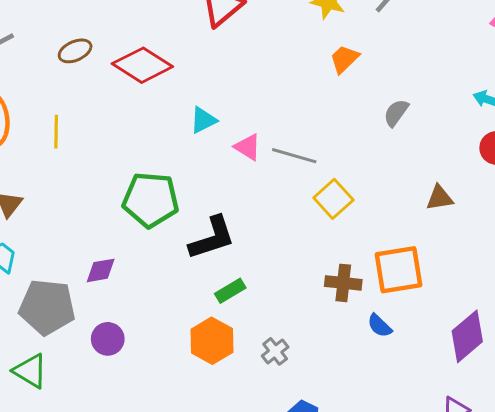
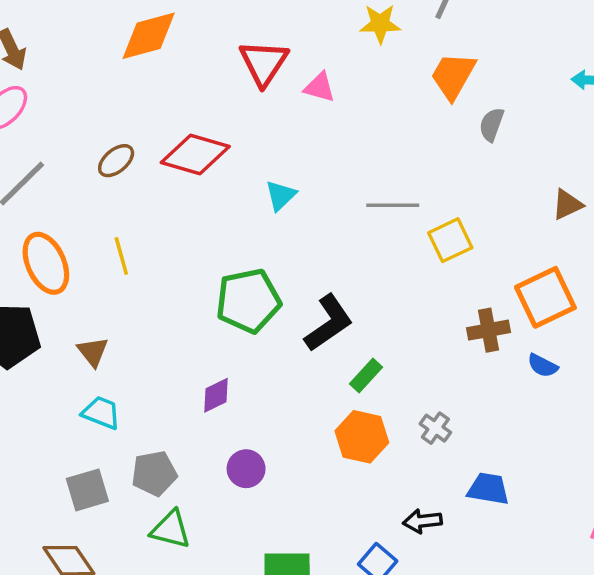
orange trapezoid: (344, 59) -> (453, 76), moved, size x1.4
pink triangle: (248, 147) -> (320, 87), moved
yellow square: (333, 199) -> (450, 240), turned 33
gray pentagon: (47, 307) -> (154, 473), moved, size x0.7

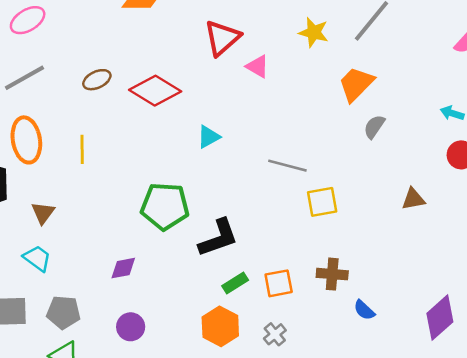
orange square: (545, 297) -> (279, 283), moved, size x0.7

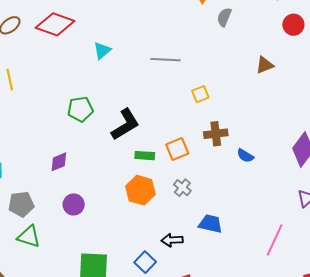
yellow square: (322, 202) -> (200, 94), moved, size x0.7
green pentagon: (165, 206) -> (80, 109), size x0.7
green rectangle: (235, 283) -> (145, 156), turned 48

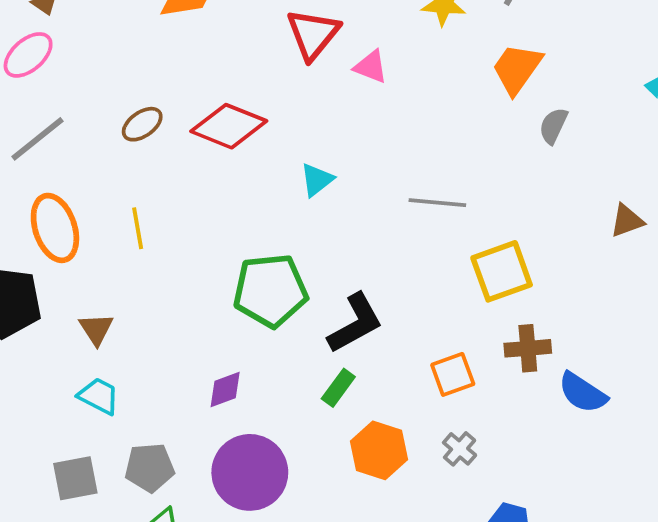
yellow square: (200, 94) -> (502, 271), size x1.8
green pentagon: (80, 109) -> (270, 290), size x1.5
green rectangle: (145, 156) -> (338, 388), moved, turned -60
blue semicircle: (245, 156) -> (583, 393), size x1.5
purple circle: (74, 204) -> (250, 472), size x1.8

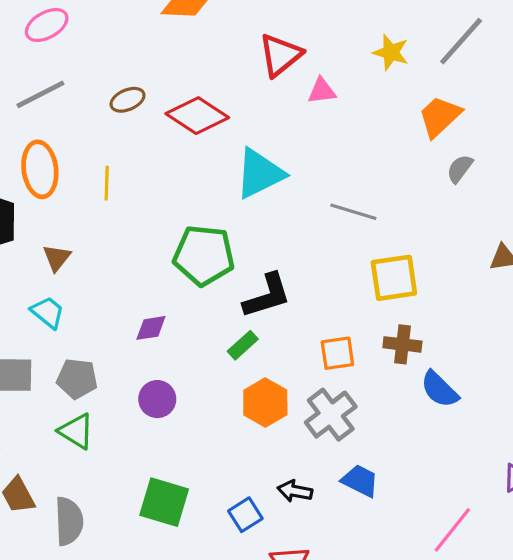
pink triangle: (371, 67) -> (322, 91), turned -40
cyan triangle: (317, 180) -> (260, 173), size x1.8
gray cross: (460, 449) -> (331, 415), size x1.8
purple circle: (250, 472) -> (157, 399), size x0.6

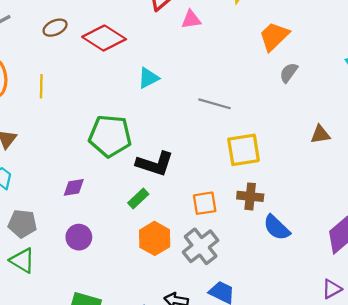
cyan triangle: (260, 173) -> (148, 78), size x0.6
black L-shape: (267, 296) -> (155, 164), turned 36

